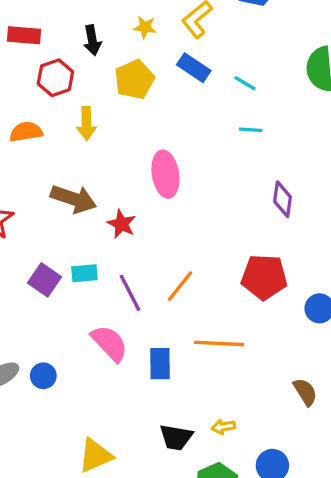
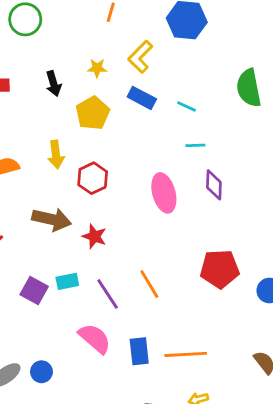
red hexagon: (55, 78) -> (93, 178), moved
pink ellipse: (165, 174) -> (164, 193), moved
purple diamond: (283, 199) -> (214, 185), moved
orange line: (180, 286) -> (149, 284), turned -64
orange line: (219, 343) -> (186, 354), moved

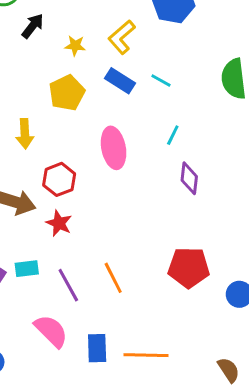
black arrow: (54, 84) -> (33, 26), moved, turned -130
cyan line: (187, 107) -> (161, 81), moved
cyan line: (195, 145) -> (173, 135), turned -66
red hexagon: (93, 178) -> (59, 179), moved
pink ellipse: (164, 193) -> (114, 148), moved

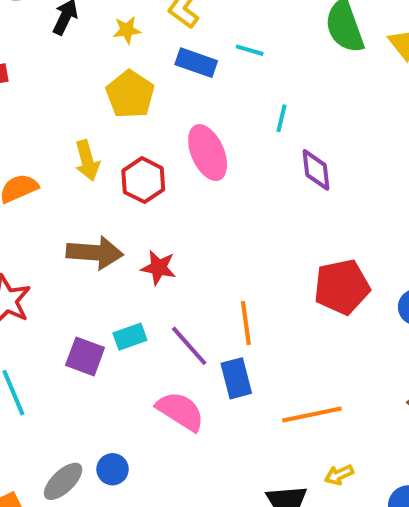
red hexagon: (59, 179) -> (143, 180), moved
orange line: (113, 278) -> (246, 323), turned 32
blue rectangle: (97, 348) -> (236, 378), moved

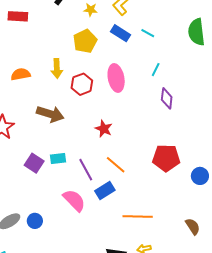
red star: (159, 268) -> (104, 129), moved
orange line: (246, 323) -> (116, 165), turned -55
blue rectangle: (236, 378) -> (105, 191), turned 60

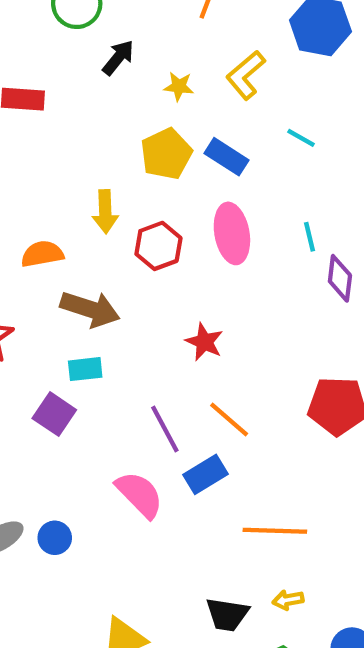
blue rectangle: (121, 33) -> (226, 157), moved
cyan line: (156, 70) -> (310, 237), moved, turned -40
orange semicircle: (21, 74) -> (42, 254), moved
cyan rectangle: (58, 159) -> (85, 369), moved

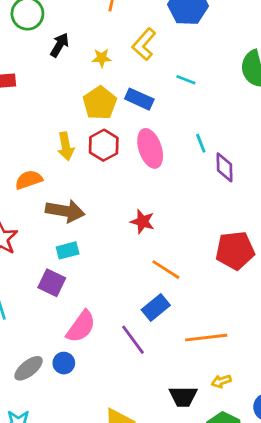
red hexagon: (158, 246) -> (104, 145), moved
purple line: (165, 429) -> (133, 340), moved
pink semicircle: (139, 495) -> (81, 327), moved, turned 88

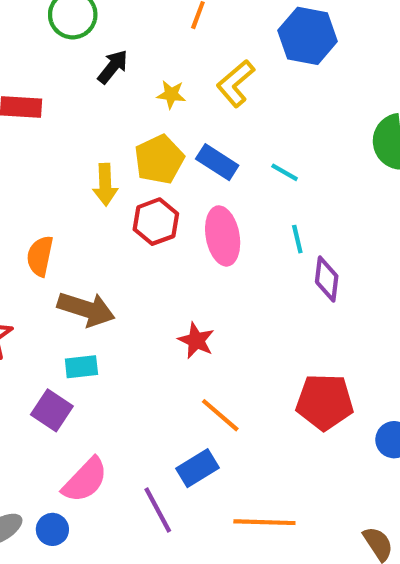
cyan line: (186, 80) -> (285, 172), moved
yellow arrow: (66, 146) -> (105, 185), moved
orange semicircle: (29, 180) -> (40, 256), turned -68

